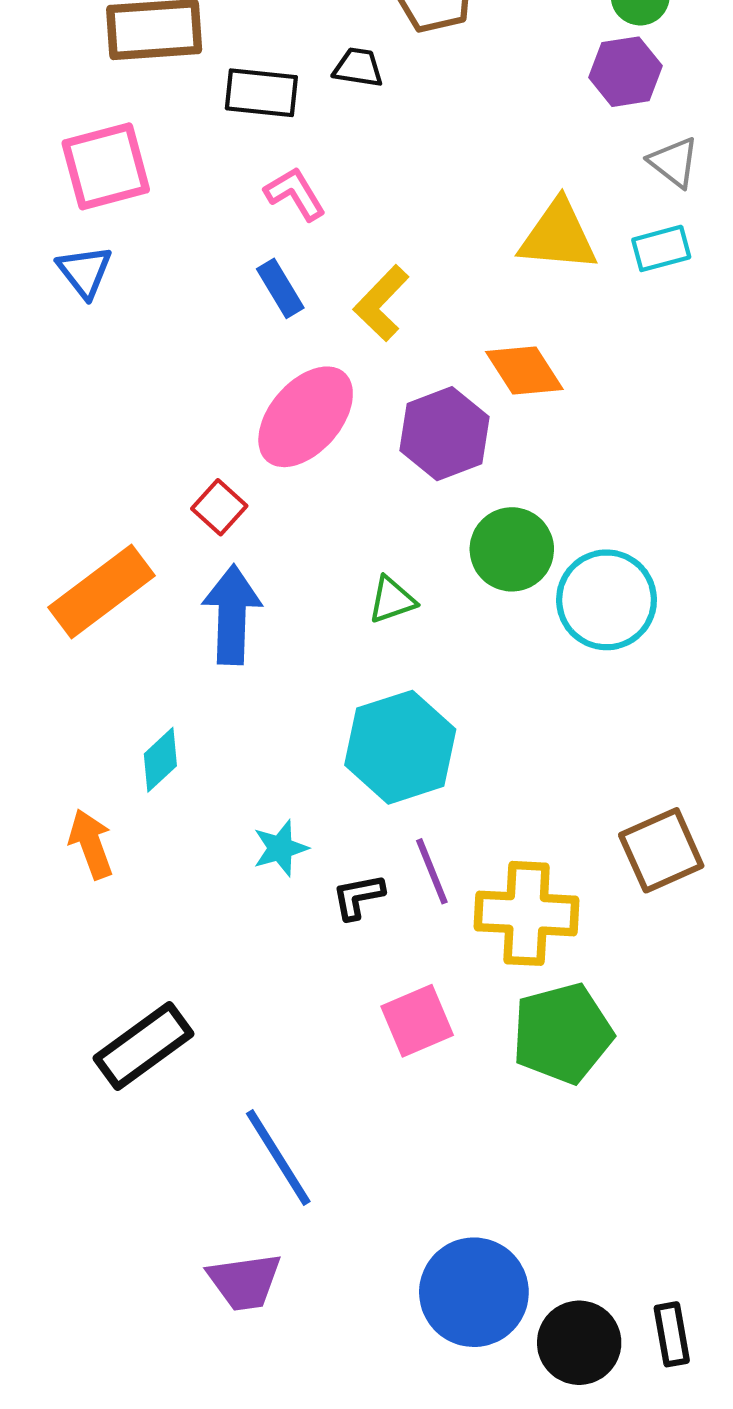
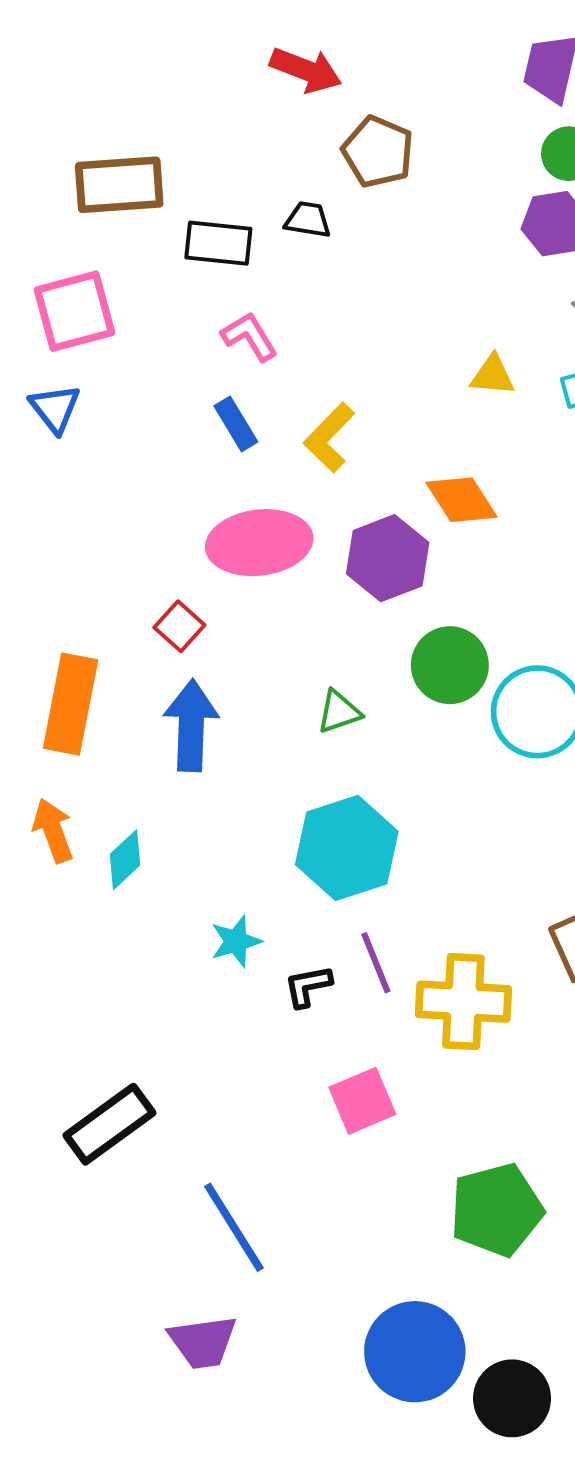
yellow triangle: (558, 236) -> (493, 375), size x0.6
pink ellipse: (306, 417) -> (259, 543), turned 42
orange rectangle: (101, 591) -> (71, 704), turned -42
orange arrow: (91, 844) -> (53, 830), moved
green pentagon: (562, 1033) -> (496, 1210), moved

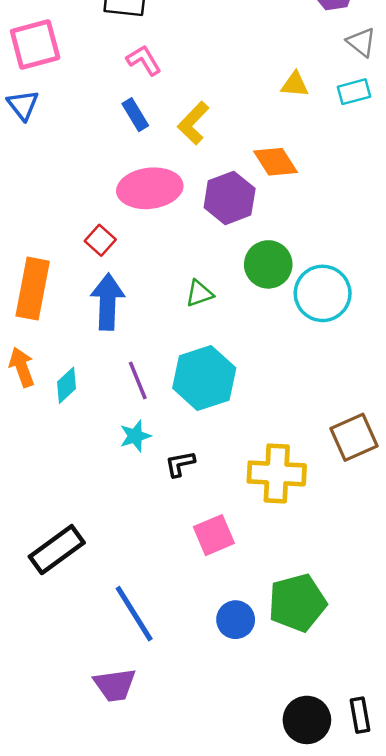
purple line: (376, 963) -> (138, 380), moved
blue circle: (415, 1352) -> (236, 620), moved, size x0.6

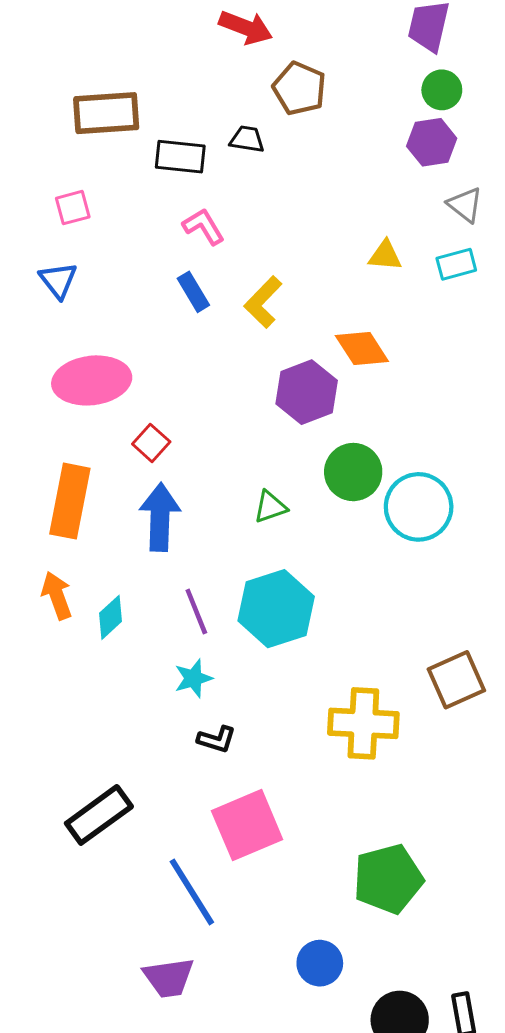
pink square: (35, 45) -> (73, 208), size x0.6
pink ellipse: (150, 188) -> (92, 380), moved
black L-shape: (180, 464) -> (217, 739), moved, turned -152
pink square: (214, 535) -> (247, 825), moved, size x1.4
blue circle: (236, 620) -> (320, 963), moved

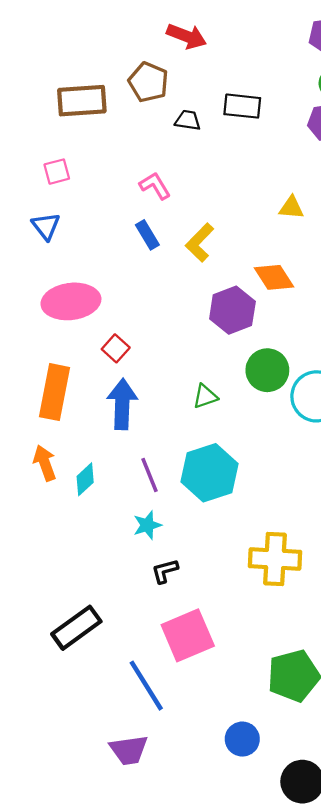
brown pentagon: (299, 88) -> (148, 82), moved
black rectangle: (180, 157) -> (242, 106), moved
black L-shape: (217, 739) -> (165, 571), turned 148

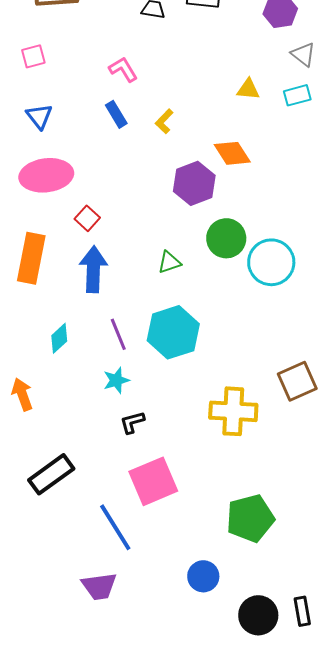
blue triangle: (46, 226) -> (39, 116), moved
yellow L-shape: (200, 243) -> (164, 121), size x0.7
orange arrow: (45, 463) -> (22, 394), moved

